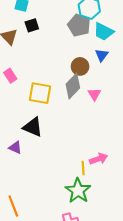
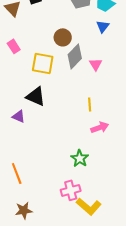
brown circle: (80, 66) -> (63, 37), moved
yellow line: (83, 168) -> (90, 104), moved
green star: (78, 191) -> (80, 158), size x0.7

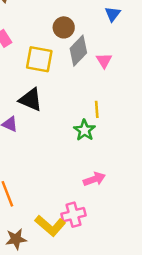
pink arrow: (100, 127) -> (94, 179), moved
green star: (80, 158) -> (84, 130), moved
yellow L-shape: (89, 206) -> (50, 226), moved

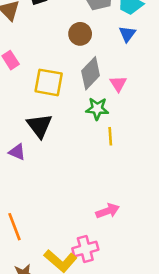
brown circle: (64, 27) -> (80, 34), moved
black triangle: (31, 100) -> (39, 126), turned 30
green star: (84, 130) -> (97, 109), moved, turned -30

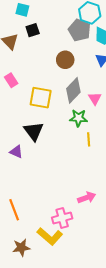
pink cross: (85, 249) -> (62, 218), moved

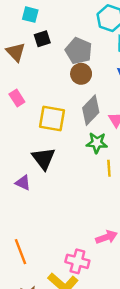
gray pentagon: (79, 30) -> (79, 51), moved
pink cross: (62, 218) -> (77, 261), turned 30

